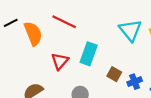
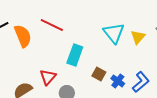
red triangle: (60, 61) -> (48, 77), moved
blue cross: (135, 82) -> (118, 81), turned -32

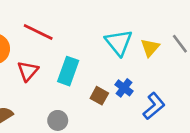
red triangle: (48, 77) -> (28, 71), moved
blue cross: (118, 81) -> (124, 88), moved

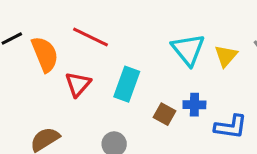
blue cross: (124, 88) -> (194, 105), turned -36
blue L-shape: (154, 106) -> (231, 127), turned 48

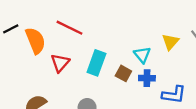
cyan triangle: (188, 50) -> (142, 55), moved, size x0.7
brown square: (165, 114) -> (123, 73), moved

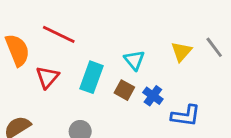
cyan triangle: (142, 55) -> (134, 60), moved
blue cross: (147, 78) -> (153, 96), turned 35

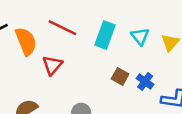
cyan triangle: (134, 60) -> (140, 36), moved
cyan rectangle: (92, 77) -> (105, 35), moved

